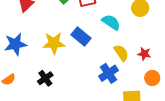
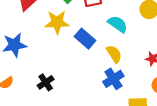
yellow star: (54, 43) -> (57, 22), moved
yellow semicircle: (121, 53) -> (114, 54), moved

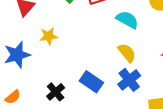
yellow star: (57, 22) -> (49, 36), moved, size x0.7
blue rectangle: (85, 39) -> (91, 82), moved

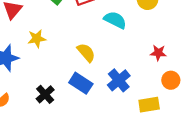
yellow semicircle: (127, 53) -> (86, 53), moved

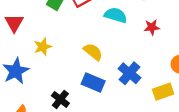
red star: (158, 53) -> (152, 27), moved

